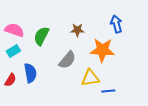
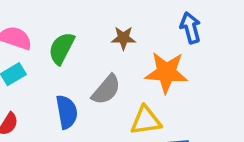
blue semicircle: (30, 73) -> (67, 112), moved

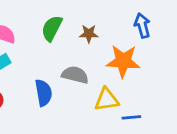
green semicircle: (62, 48) -> (52, 28), moved
gray semicircle: (106, 90) -> (75, 75), turned -116

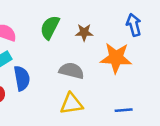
blue semicircle: (43, 93) -> (22, 78), moved
yellow triangle: (107, 100) -> (71, 104), moved

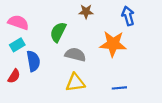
green semicircle: (50, 27) -> (58, 32), moved
brown star: (84, 32) -> (86, 12), moved

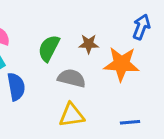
brown star: (86, 12) -> (89, 44), moved
blue arrow: (128, 16) -> (141, 27), turned 36

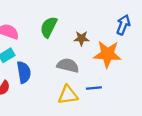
green semicircle: (49, 48) -> (49, 27), moved
blue line: (130, 122) -> (94, 88), moved

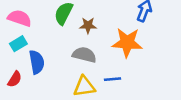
brown star: (81, 38) -> (88, 25), moved

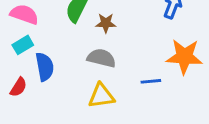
orange star: (127, 43) -> (184, 57), moved
blue line: (112, 79) -> (151, 81), moved

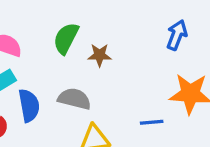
gray semicircle: (101, 58) -> (74, 99), moved

